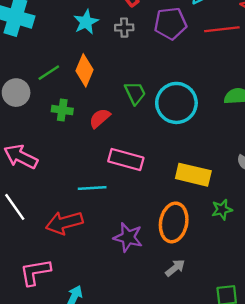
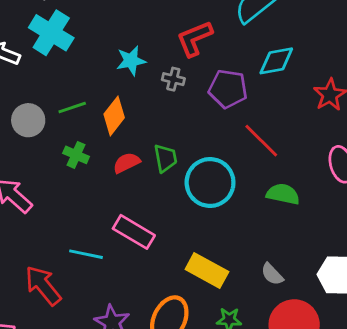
red line: (222, 29) -> (261, 141), moved, turned 36
red semicircle: (100, 118) -> (127, 163), moved
red arrow: (64, 223) -> (43, 286), turned 51

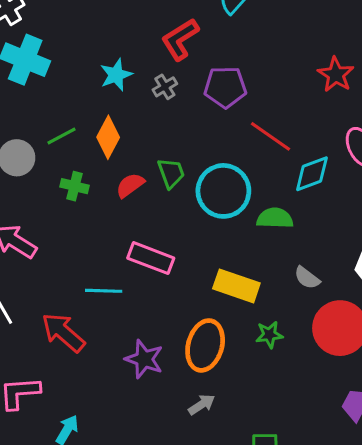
cyan diamond: (276, 61) -> (312, 174), moved
gray cross: (173, 79) -> (165, 87), turned -35
green semicircle: (283, 194) -> (275, 218), moved

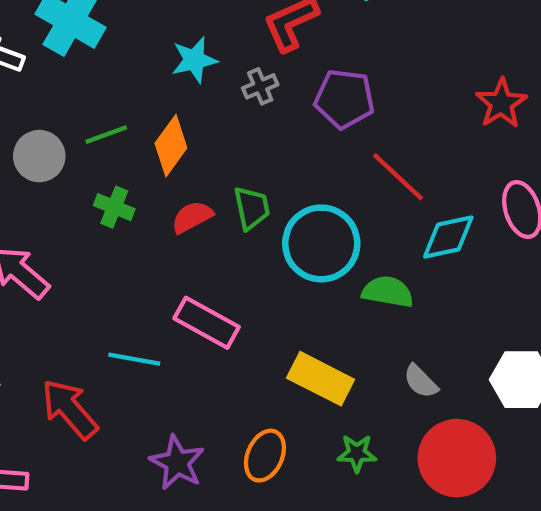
orange ellipse: (205, 345) -> (265, 456), size x0.7

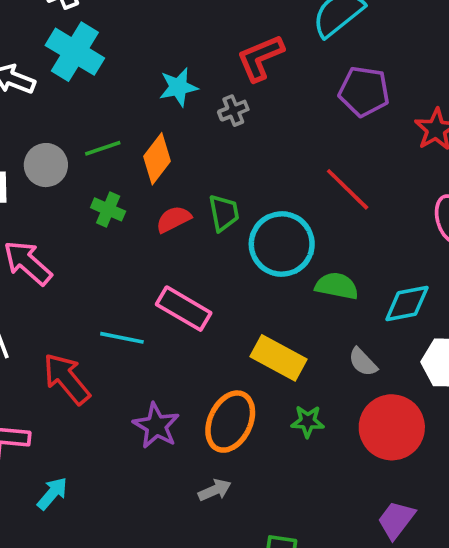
purple pentagon: (344, 99) -> (364, 91), moved
cyan diamond: (448, 237) -> (407, 304), moved
orange ellipse: (265, 456) -> (230, 422), size x1.4

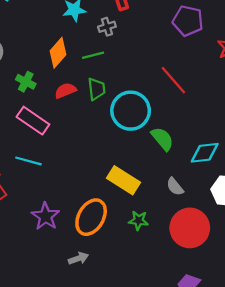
green line: (103, 148) -> (93, 55), moved
green semicircle: (337, 286) -> (162, 139), turned 35
pink rectangle: (184, 309) -> (33, 121), moved

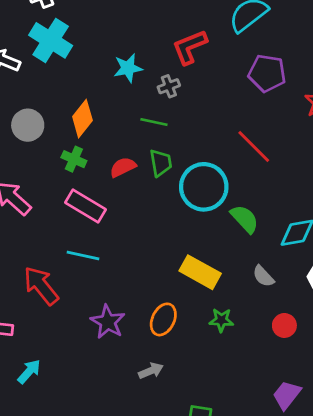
orange diamond: (58, 53) -> (82, 119), moved
green line: (93, 55) -> (154, 122), turned 30
orange ellipse: (91, 217) -> (163, 319), size x0.7
red circle: (190, 228) -> (284, 325), size x0.5

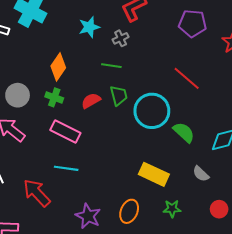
gray circle: (28, 125) -> (18, 95), moved

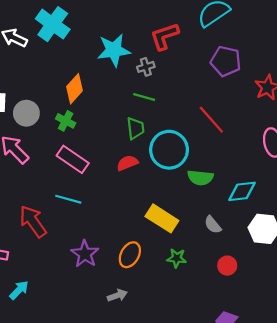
cyan star: (89, 27) -> (114, 50), size x1.4
green line: (111, 66) -> (144, 97), moved
red semicircle: (91, 101) -> (127, 163), moved
green semicircle: (184, 132) -> (200, 178), turned 135

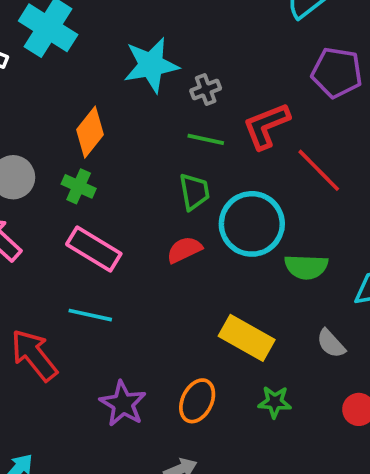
red L-shape: (165, 36) -> (266, 126), moved

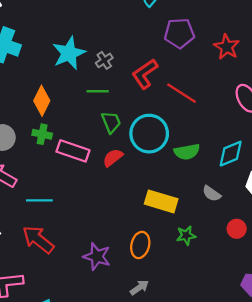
green line: (206, 139) -> (98, 91), moved
pink rectangle: (94, 249) -> (73, 151), moved
cyan line: (90, 315) -> (39, 200), moved

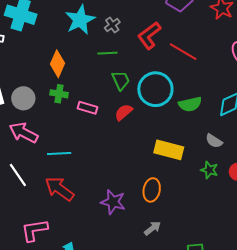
pink rectangle: (73, 151) -> (87, 108), size x0.7
green star: (186, 235) -> (209, 170), moved, turned 30

